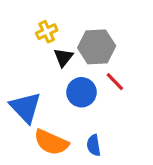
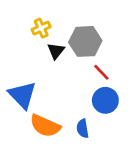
blue circle: (82, 92) -> (105, 100), moved

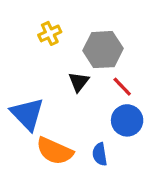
black triangle: (56, 51) -> (79, 82), moved

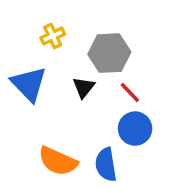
blue triangle: (27, 114) -> (29, 84), moved
blue semicircle: (100, 154) -> (106, 165), size x1.4

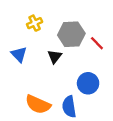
blue triangle: (29, 84) -> (19, 54), size x0.7
red line: (130, 93) -> (97, 43), moved

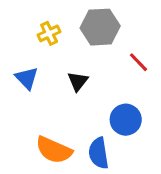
gray hexagon: (71, 34) -> (100, 27), moved

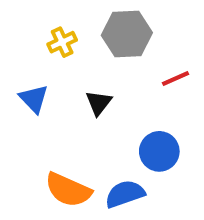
red line: (138, 62) -> (175, 78), turned -70
blue semicircle: (99, 153) -> (125, 194), turned 80

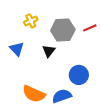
gray hexagon: (127, 34) -> (63, 30), moved
red line: (175, 78) -> (90, 28), moved

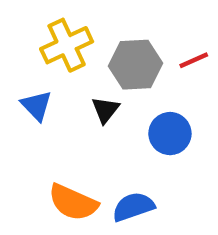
yellow cross: (31, 21) -> (67, 45), size x1.6
blue circle: (79, 75) -> (170, 134), moved

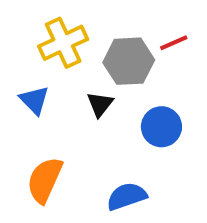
red line: (194, 60) -> (174, 43), moved
orange semicircle: (73, 202) -> (45, 180), moved, turned 90

